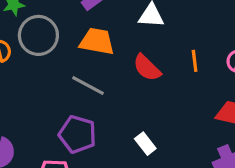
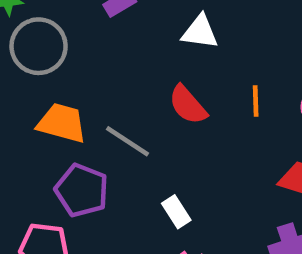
orange trapezoid: (97, 41) -> (62, 123), moved
gray line: (88, 85) -> (127, 141), moved

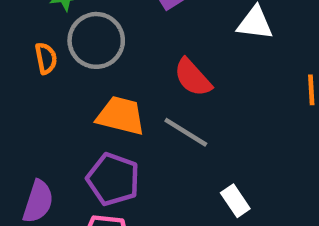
red semicircle: (188, 105) -> (193, 78), moved
purple pentagon: (82, 190) -> (113, 179), moved

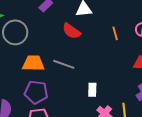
red semicircle: (193, 78) -> (71, 31), moved
white rectangle: (235, 201) -> (92, 90), turned 48

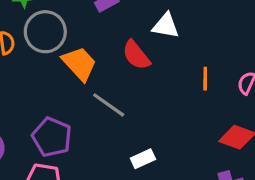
orange trapezoid: (33, 63) -> (79, 64), moved, turned 30
white rectangle: (92, 90) -> (143, 159), turned 48

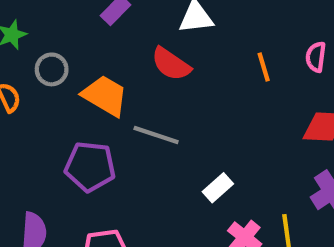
gray circle: (45, 32) -> (52, 69), size x0.6
purple pentagon: (52, 137) -> (90, 167), moved

